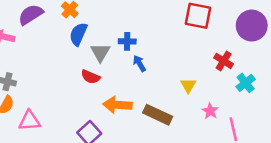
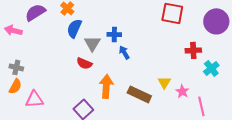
red cross: (224, 61) -> (193, 50), turned -35
yellow triangle: (188, 85) -> (164, 82), moved
orange arrow: (117, 105) -> (106, 86), turned 90

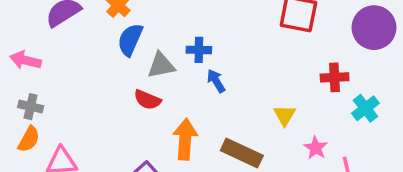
pink arrow: (13, 30) -> (25, 60), moved
gray triangle: (92, 43) -> (161, 65), turned 48
yellow triangle: (164, 82) -> (285, 115), moved

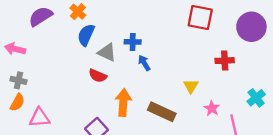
gray triangle: (161, 65) -> (107, 52), turned 36
cyan cross: (365, 108) -> (256, 98), moved

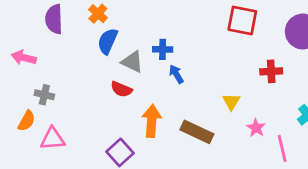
purple semicircle: (41, 16) -> (54, 19), turned -60
gray cross: (19, 80) -> (44, 95), moved

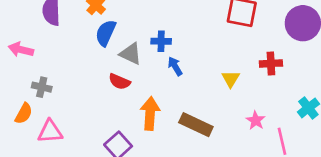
yellow triangle: (231, 102) -> (231, 79), moved

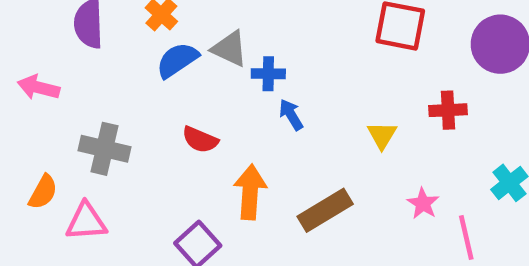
blue semicircle: (106, 33) -> (177, 60), turned 32
gray triangle: (131, 54) -> (230, 49), moved
gray cross: (42, 87) -> (104, 149), moved, size x1.5
brown rectangle: (196, 125) -> (325, 210), turned -56

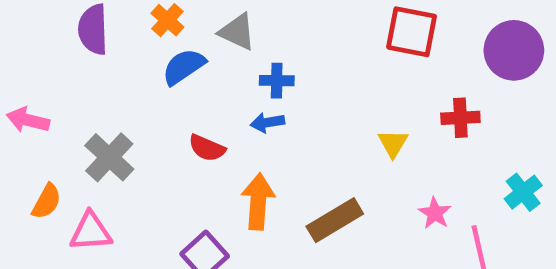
gray triangle: (230, 49) -> (237, 32), moved
pink arrow: (39, 87) -> (28, 120), moved
blue arrow: (291, 115) -> (267, 122), moved, turned -68
gray cross: (104, 149) -> (109, 157), turned 30

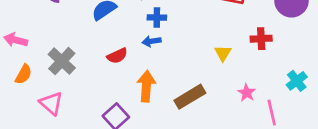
red semicircle: (207, 148) -> (117, 56), turned -48
orange semicircle: (47, 201) -> (24, 74), moved
pink triangle: (91, 232) -> (51, 103), turned 45

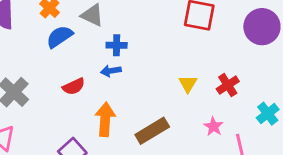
red cross: (261, 39) -> (228, 85), moved, turned -30

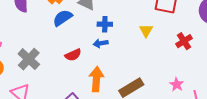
yellow triangle: (188, 84) -> (146, 31), moved
red cross: (228, 85) -> (184, 41), moved

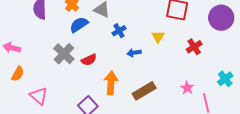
blue cross: (105, 24) -> (119, 31), turned -32
blue arrow: (101, 43) -> (134, 53), moved
gray cross: (29, 59) -> (64, 54), moved

